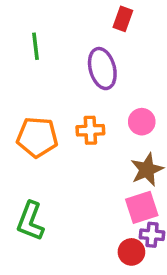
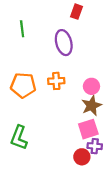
pink circle: (142, 122) -> (91, 86), moved

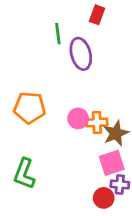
green line: (22, 29) -> (58, 34), moved
orange cross: (56, 81) -> (97, 123), moved
pink circle: (91, 86) -> (78, 118), moved

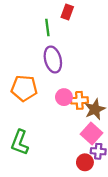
red rectangle: (97, 15) -> (67, 12), moved
purple ellipse: (81, 54) -> (53, 60), moved
pink square: (112, 163) -> (92, 134), turned -30

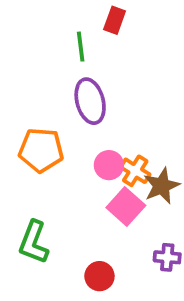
orange cross: (79, 100) -> (135, 171), turned 35
pink square: (92, 134) -> (126, 207), moved
red circle: (85, 162) -> (99, 276), moved

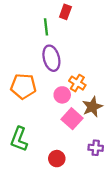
orange cross: (135, 171) -> (77, 83), moved

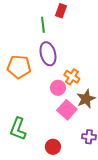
orange pentagon: (23, 86) -> (19, 67), moved

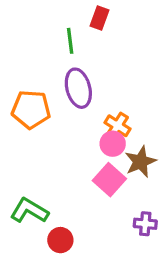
pink circle: (58, 88) -> (113, 144), moved
green L-shape: (18, 129) -> (29, 211), turned 100
red circle: (53, 147) -> (60, 240), moved

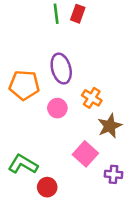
green line: (70, 41) -> (56, 14), moved
pink circle: (113, 144) -> (57, 108), moved
pink square: (109, 180) -> (85, 154), moved

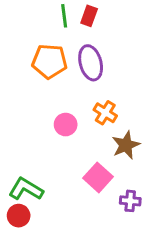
purple ellipse: (61, 69) -> (91, 63), moved
orange pentagon: (24, 85) -> (49, 61), moved
red circle: (47, 187) -> (19, 216), moved

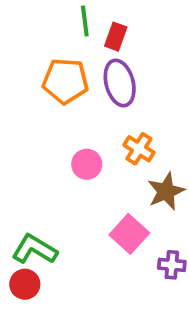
red rectangle: (89, 16) -> (116, 37), moved

